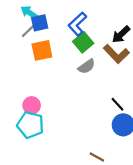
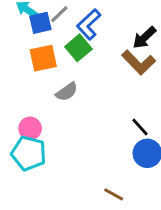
gray line: (28, 31) -> (59, 14), moved
green square: (83, 42) -> (78, 48), moved
gray semicircle: (87, 66) -> (67, 92), moved

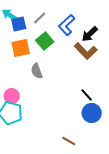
gray line: (59, 14) -> (40, 18), moved
blue L-shape: (89, 24) -> (67, 25), moved
gray semicircle: (67, 92) -> (37, 71), turned 105

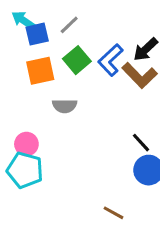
blue L-shape: (67, 25) -> (110, 60), moved
gray semicircle: (37, 71) -> (65, 106), turned -70

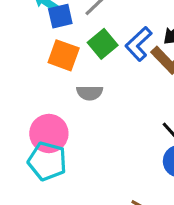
orange square: (40, 71) -> (64, 55), turned 32
pink circle: (26, 144) -> (49, 133), size x1.5

